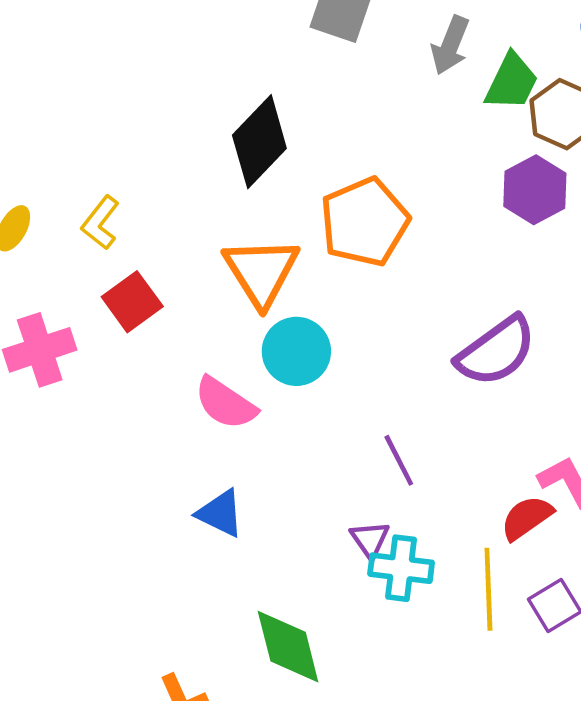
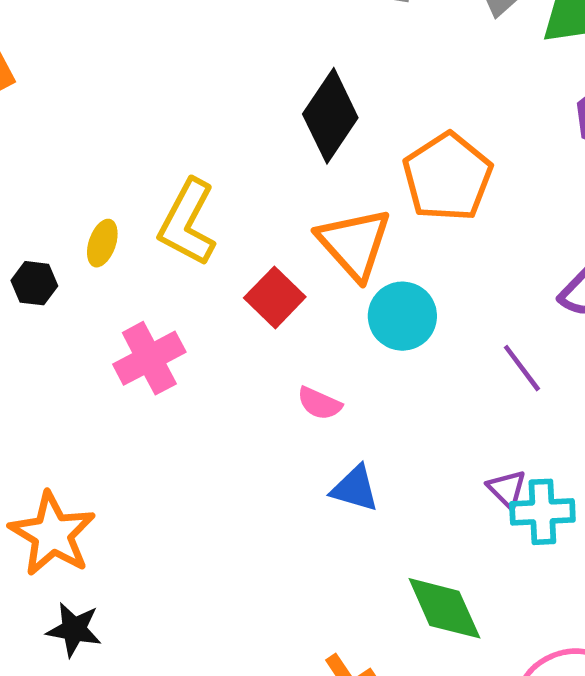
yellow L-shape: (100, 223) -> (187, 223), size x1.6
red square: (132, 302) -> (275, 297), moved
pink semicircle: (225, 403) -> (319, 403), moved, size x0.7
purple line: (399, 460) -> (522, 368), moved

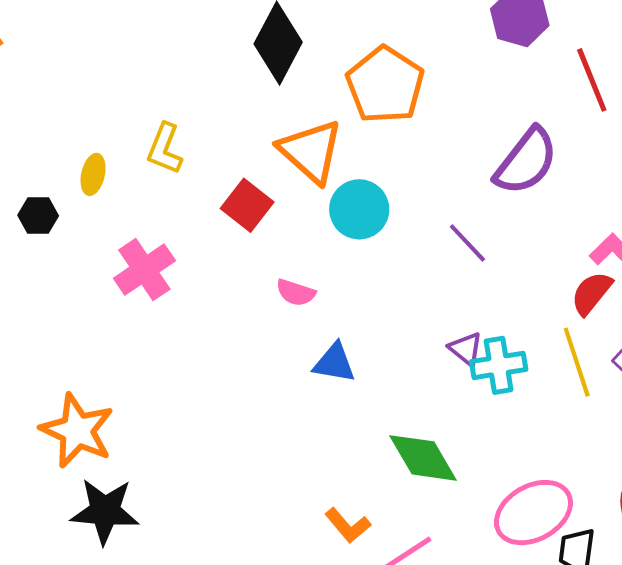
yellow L-shape: (187, 223) -> (165, 149), size x0.7
black star: (74, 630) -> (105, 511), size x1.4

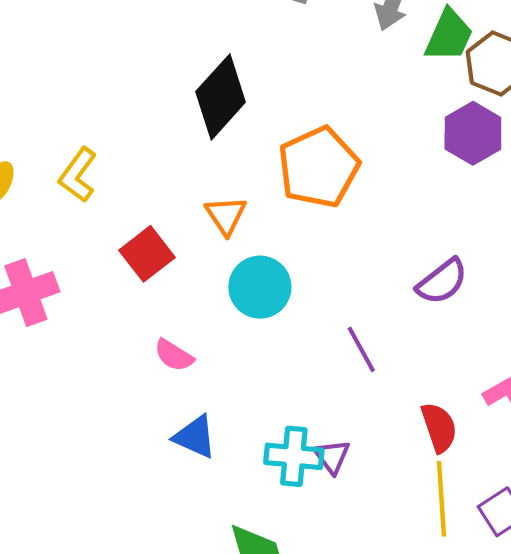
orange triangle: (311, 151) -> (226, 215), size x0.6
purple semicircle: (526, 161) -> (442, 282), size x0.7
red semicircle: (591, 293) -> (439, 427), moved, turned 108
cyan cross: (499, 365) -> (294, 456), moved

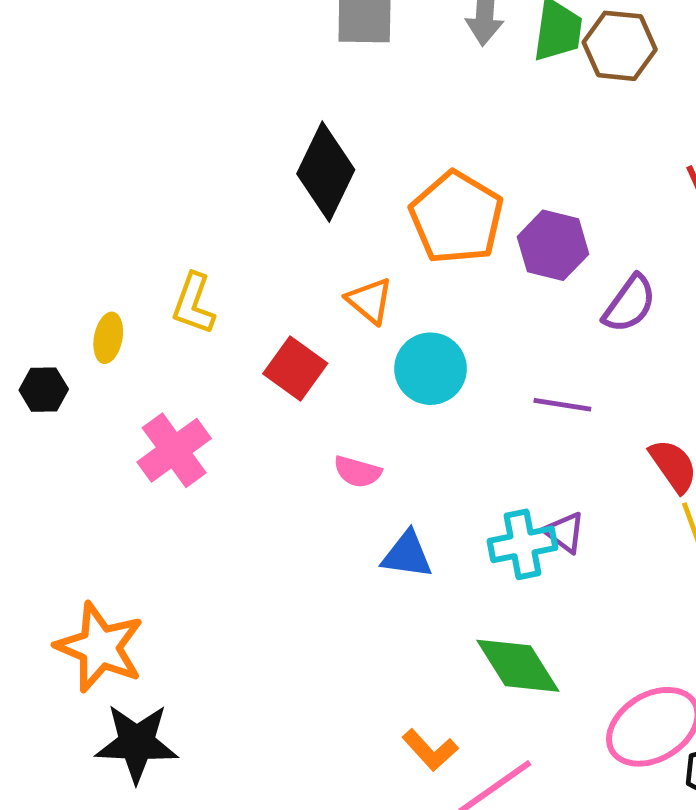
purple hexagon: (473, 133) -> (553, 245), moved
purple line: (361, 349) -> (562, 405), turned -36

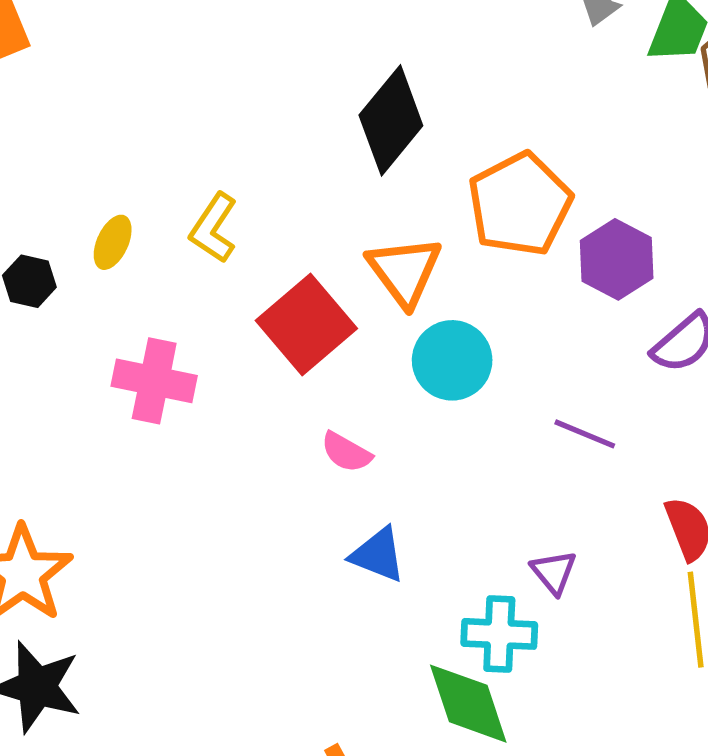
orange triangle: (370, 301) -> (404, 271), size x1.4
red square: (295, 368) -> (306, 325), size x1.4
pink cross: (174, 450) -> (154, 381), turned 34
cyan cross: (523, 544) -> (499, 634), moved

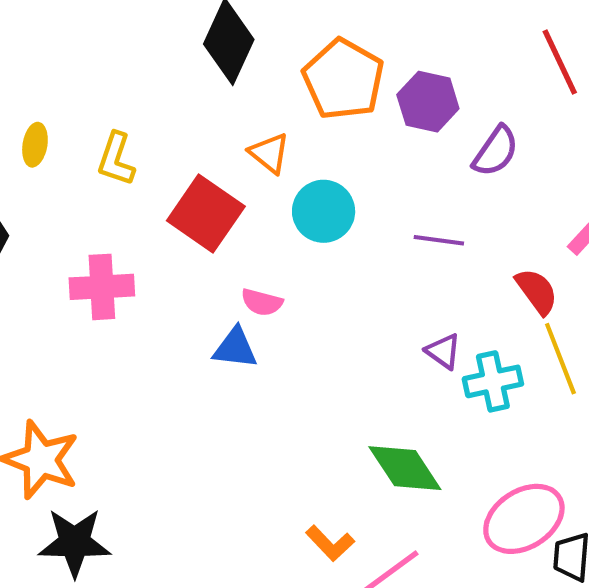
yellow ellipse: (113, 242) -> (35, 145), moved
orange triangle: (404, 271) -> (269, 153), size x0.7
blue triangle: (378, 555) -> (235, 348), moved
cyan cross: (499, 634) -> (493, 381), moved

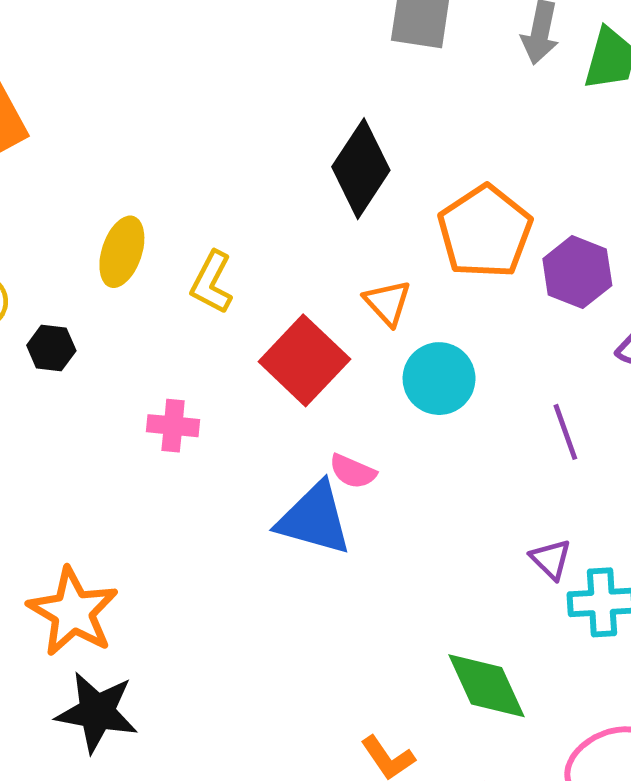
yellow ellipse: (35, 145) -> (122, 252), size x1.4
purple line: (439, 240) -> (565, 432), turned 54
pink cross: (102, 287) -> (173, 426), size x0.7
blue triangle: (235, 348) -> (314, 519), size x1.5

